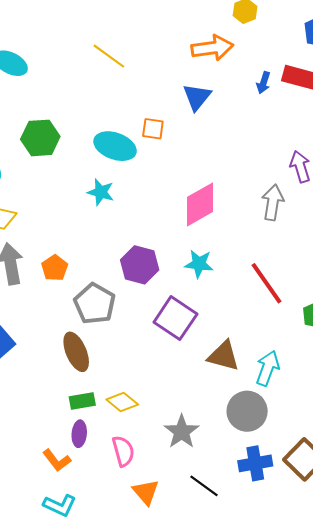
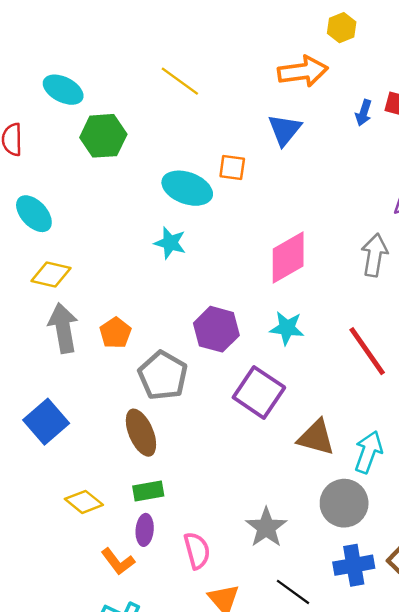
green hexagon: (40, 138) -> (103, 136), moved
yellow diamond: (122, 402) -> (84, 502), moved

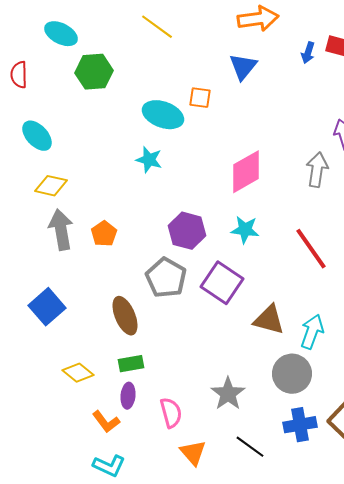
gray pentagon: (163, 375) -> (166, 278), moved

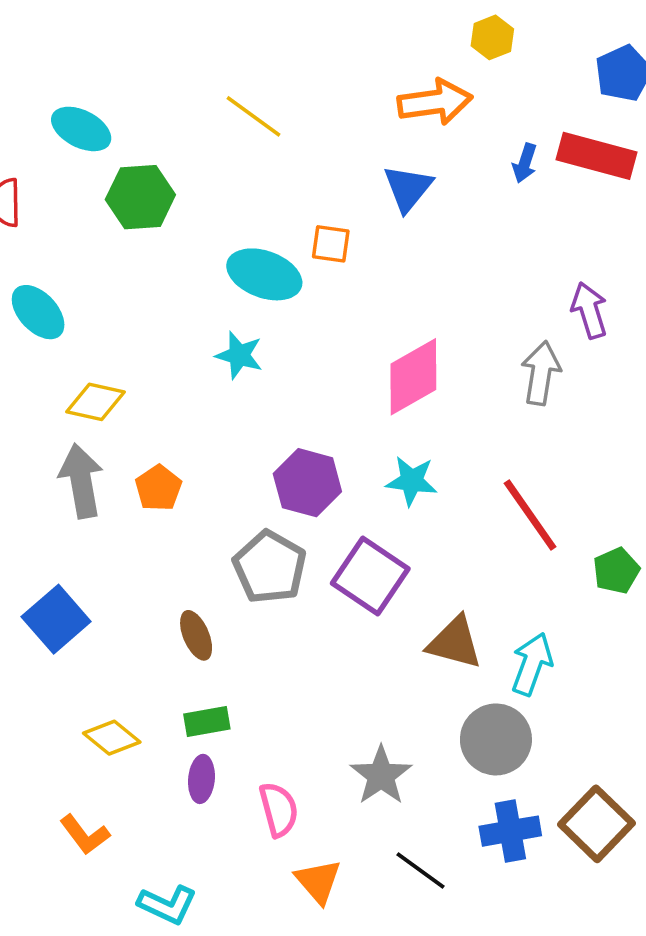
yellow diamond: (51, 186) -> (96, 402), moved
brown ellipse: (125, 316) -> (196, 635), size x0.7
orange L-shape: (106, 422) -> (85, 835), moved

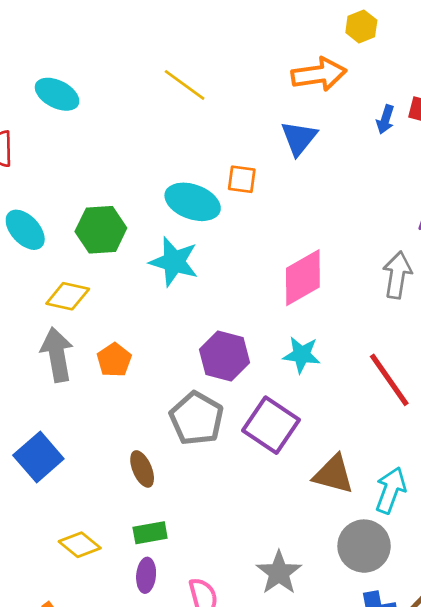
green hexagon: (140, 197) -> (101, 230), moved
cyan star: (239, 355) -> (174, 262), size x1.4

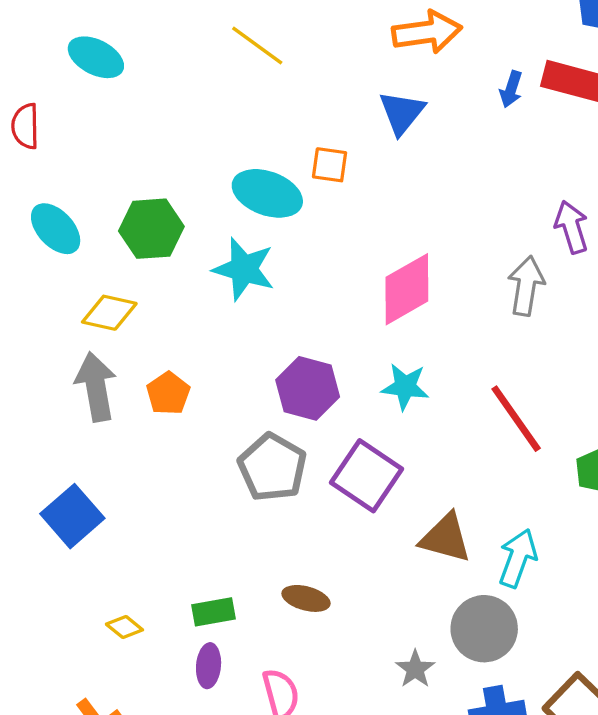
brown ellipse: (142, 469) -> (306, 598), moved, turned -52
yellow diamond: (80, 545) -> (124, 627), size x0.7
gray star: (279, 573) -> (415, 669), moved, size x0.7

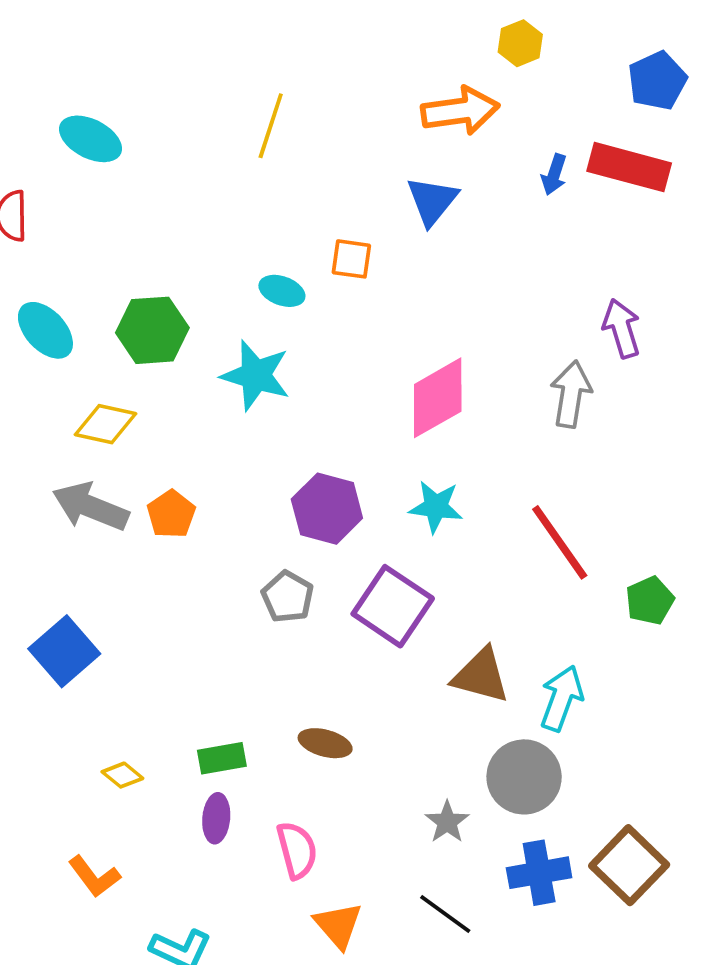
yellow line: (257, 45) -> (271, 126), turned 72
cyan ellipse: (267, 193) -> (282, 291), size x0.6
gray arrow: (96, 387) -> (91, 507), turned -58
gray pentagon: (272, 467) -> (288, 597), size x0.7

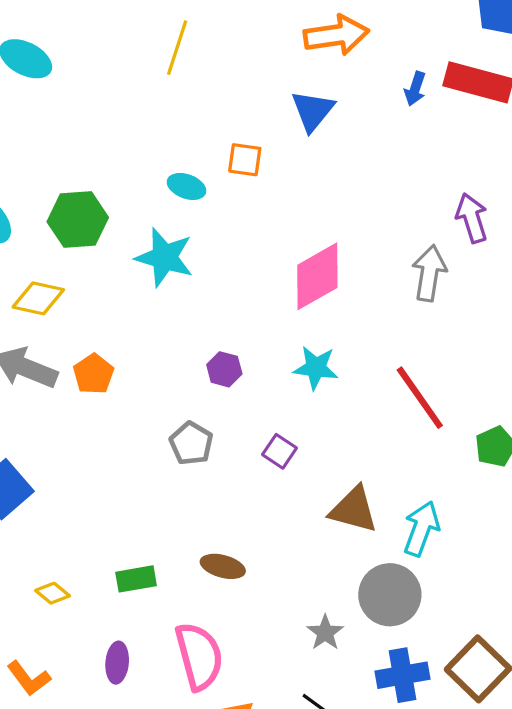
purple hexagon: (327, 509) -> (224, 369), size x0.6
purple square: (393, 606) -> (280, 451), size x0.5
purple ellipse: (216, 818) -> (117, 663), moved
pink semicircle: (297, 850) -> (199, 656), size x1.4

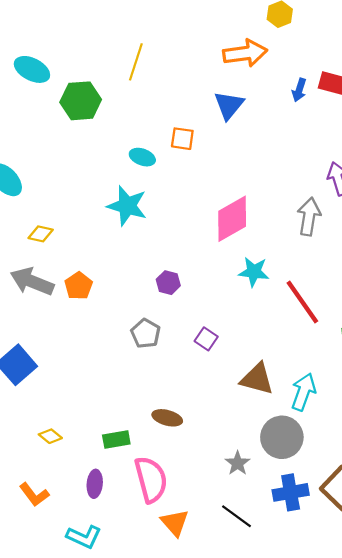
green hexagon: (78, 220) -> (81, 101), moved
yellow diamond: (38, 298) -> (41, 234), size x0.7
cyan star: (316, 368) -> (254, 272), moved
green rectangle: (136, 579) -> (116, 439), moved

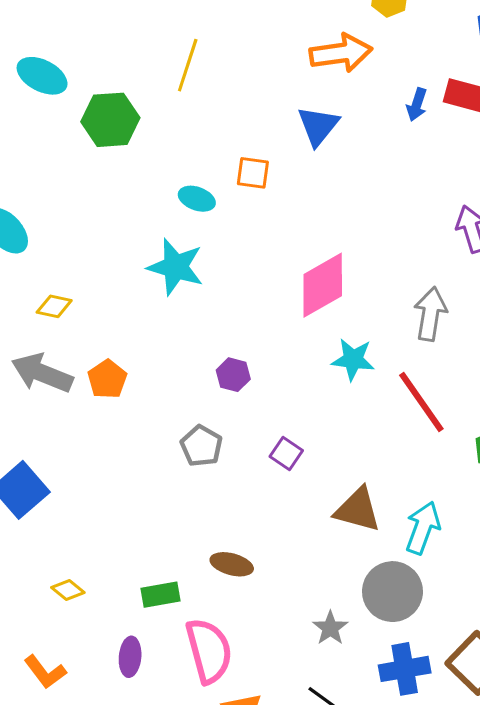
gray arrow: (309, 217) -> (430, 314), moved

